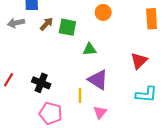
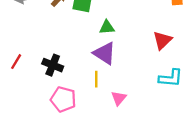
purple triangle: (98, 80) -> (105, 53), moved

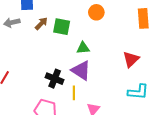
black cross: (53, 65) -> (55, 79), moved

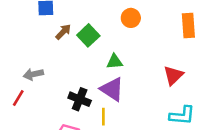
gray arrow: (12, 23) -> (33, 74), moved
green square: (62, 27) -> (88, 35), turned 36

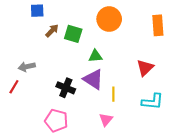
orange circle: (131, 18) -> (109, 19), size x1.5
green square: (88, 35) -> (73, 34), turned -30
yellow line: (103, 117) -> (113, 94), moved

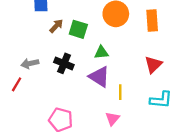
orange rectangle: (158, 25) -> (152, 20), moved
black cross: (66, 88) -> (64, 63), moved

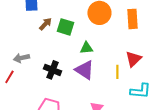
black cross: (64, 63) -> (52, 70), moved
yellow line: (120, 92) -> (117, 72), moved

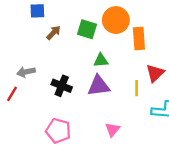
orange rectangle: (132, 19) -> (139, 39), moved
green square: (65, 27) -> (87, 29), moved
purple triangle: (84, 70) -> (99, 86), turned -40

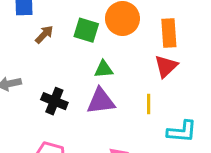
orange rectangle: (139, 39) -> (169, 33), moved
red triangle: (155, 73) -> (166, 66), moved

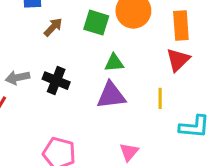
black cross: (54, 101) -> (56, 81), moved

